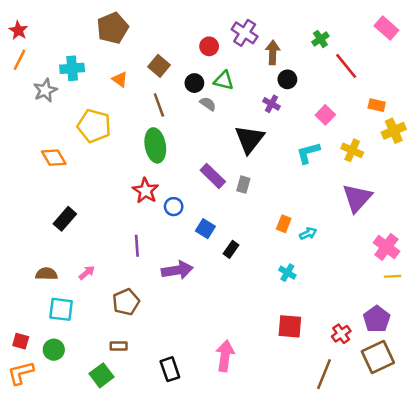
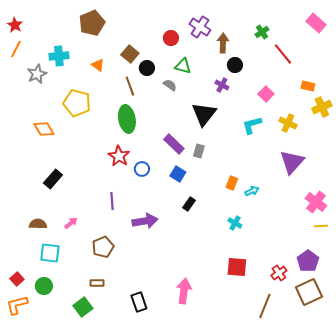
black circle: (194, 83) -> (147, 68), moved
blue square: (205, 229) -> (178, 174), moved
red square: (21, 341) -> (17, 279), turned 32

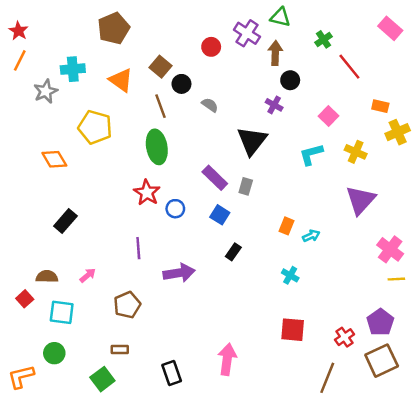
orange triangle: (98, 65) -> (121, 80), size x1.5
green triangle: (183, 66) -> (280, 17), moved
red square: (17, 279) -> (25, 299), moved

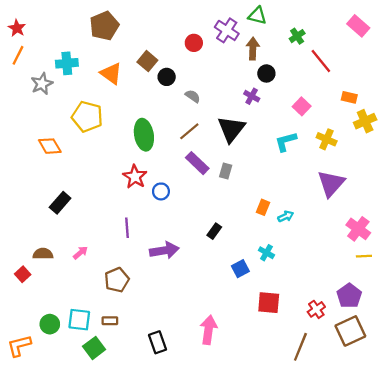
brown line: (160, 106) -> (189, 131), moved, turned 70
blue square: (220, 215) -> (240, 269), moved, turned 30
cyan square: (62, 312) -> (79, 320), moved

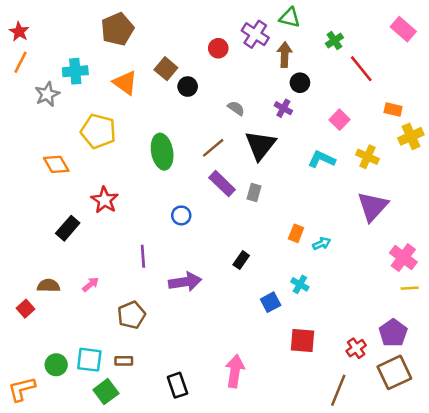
gray semicircle: (193, 96) -> (236, 108), moved
cyan L-shape: (286, 142) -> (322, 159), turned 40
red star: (135, 177) -> (105, 200), moved

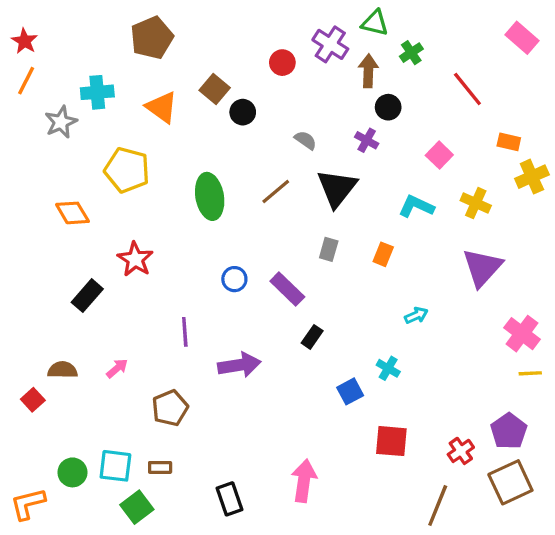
green cross: (334, 41) -> (411, 53), moved
purple rectangle: (222, 184) -> (287, 289), moved
orange rectangle: (296, 233) -> (383, 254), moved

